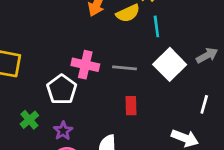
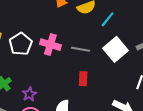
cyan line: (156, 26) -> (108, 19), turned 42
white pentagon: (62, 89) -> (21, 44), moved

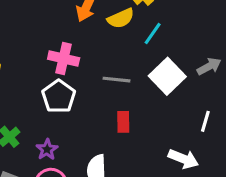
white pentagon: (21, 44) -> (59, 96), moved
pink cross: (50, 45) -> (64, 58), moved

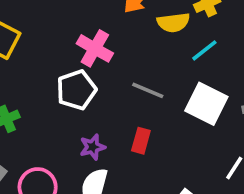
white square: (167, 76) -> (206, 104), turned -36
purple star: (47, 149) -> (92, 147), moved

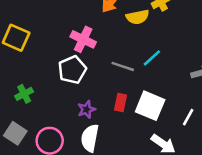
cyan line: (204, 50) -> (152, 58), moved
white square: (206, 104) -> (150, 106), moved

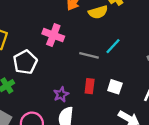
white pentagon: (72, 70) -> (25, 62), moved
white square: (150, 106) -> (115, 87), size x0.6

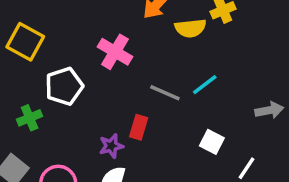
red rectangle: (90, 86) -> (139, 127), moved
white square: (115, 87) -> (212, 142), moved

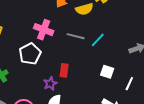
white pentagon: (64, 86) -> (30, 54), moved
gray line: (165, 93) -> (76, 36), moved

